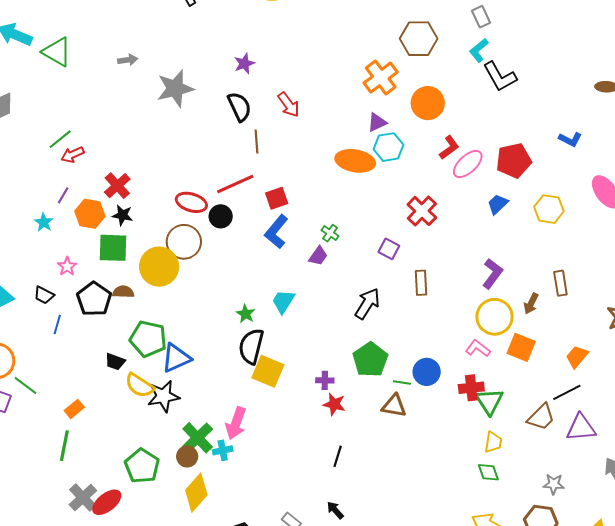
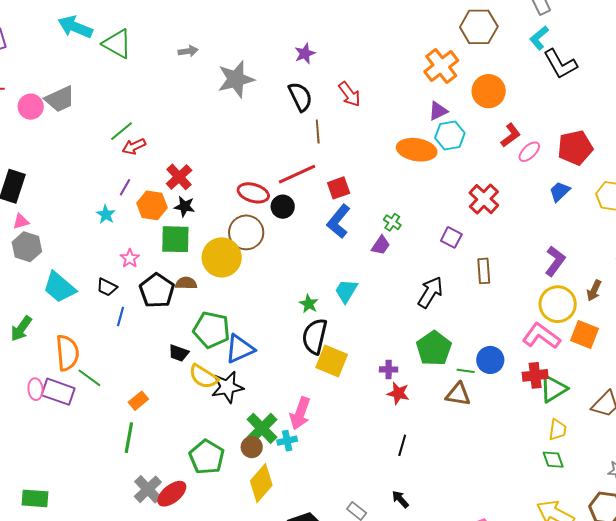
pink ellipse: (468, 164) -> (529, 152), size x0.7
pink L-shape: (478, 348) -> (541, 336), size x1.5
green triangle: (489, 401) -> (553, 389), turned 32

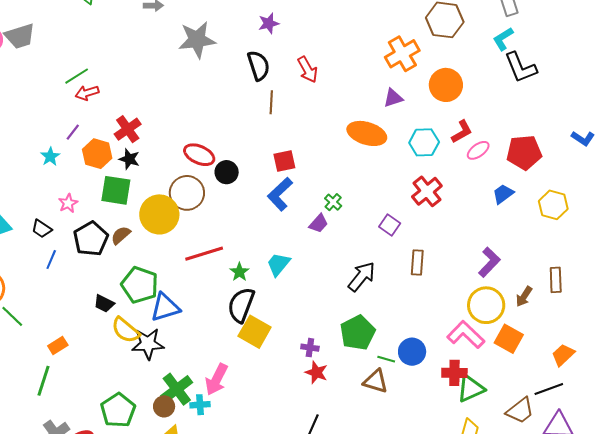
cyan hexagon: (450, 136) -> (424, 142), moved
red line: (297, 174) -> (204, 254), moved
brown semicircle: (186, 283) -> (121, 235), turned -50

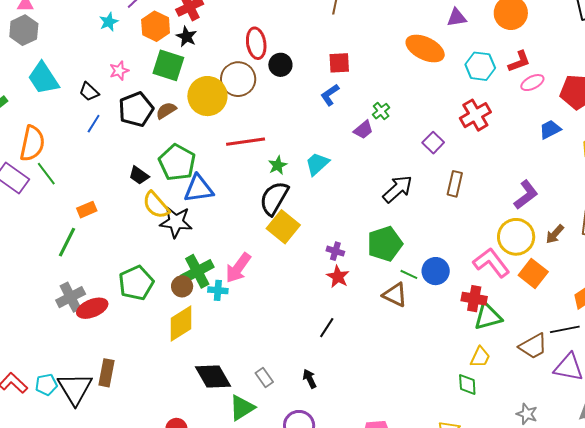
red ellipse: (199, 155) -> (256, 43), turned 48
blue L-shape: (280, 194) -> (330, 95), size x0.7

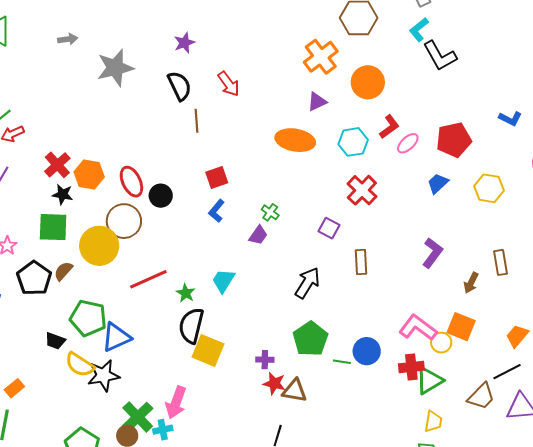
orange hexagon: (156, 26) -> (89, 174), moved
yellow circle: (516, 237) -> (441, 343), moved, size x0.6
brown triangle: (395, 295) -> (295, 391), moved

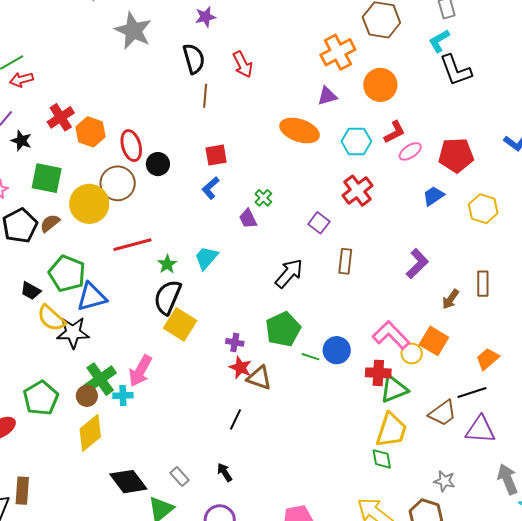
gray star: (115, 68) -> (133, 31), turned 30
black star: (63, 194) -> (21, 141), moved
purple trapezoid: (258, 235) -> (248, 219), turned 110
yellow trapezoid: (433, 421) -> (391, 430), size x1.6

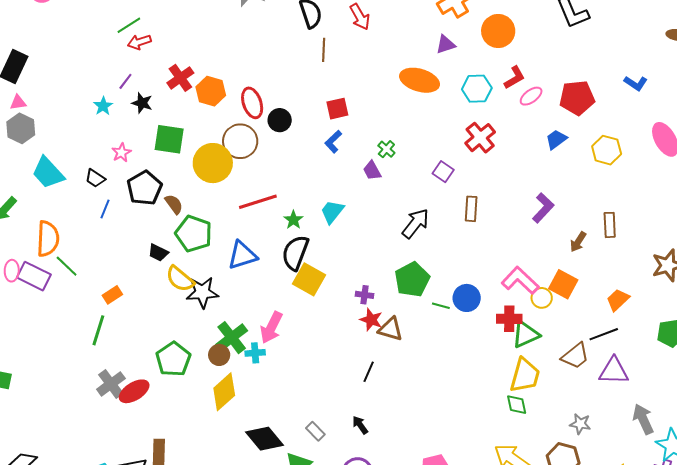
brown semicircle: (50, 223) -> (174, 204), moved, turned 95
blue triangle: (92, 297) -> (242, 255), moved

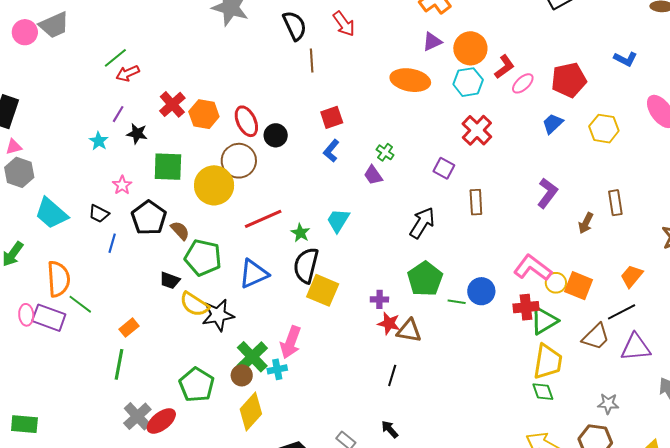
orange circle: (498, 31) -> (470, 48), moved
orange square: (563, 284) -> (579, 286), moved

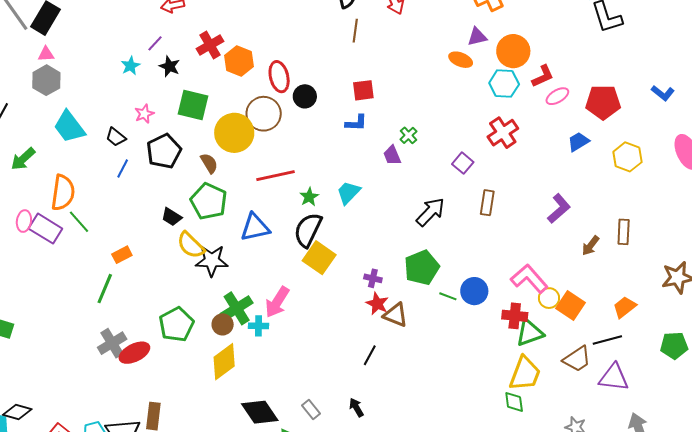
orange ellipse: (410, 80) -> (461, 60), moved, size x0.6
blue L-shape: (331, 151) -> (356, 123), turned -140
brown semicircle: (180, 231) -> (209, 163), moved

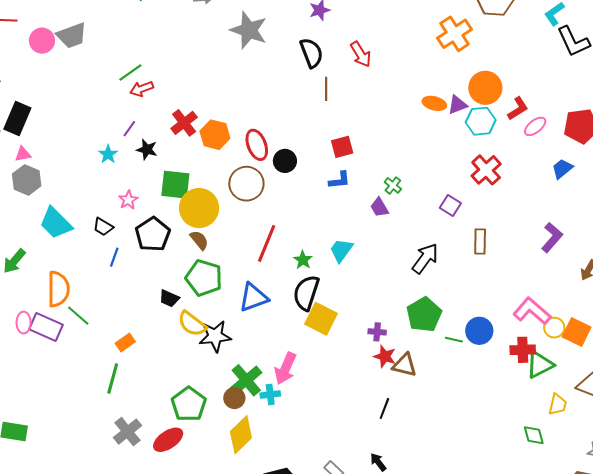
purple triangle: (477, 37) -> (457, 105), moved
yellow circle: (234, 133) -> (199, 208), moved
red line: (275, 176) -> (267, 243), turned -48
red ellipse: (134, 353) -> (168, 440), moved
yellow trapezoid: (525, 374) -> (558, 404), moved, size x0.6

